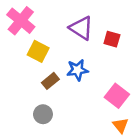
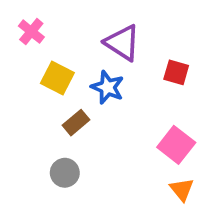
pink cross: (21, 21) -> (31, 32), size x0.6
red square: (112, 39) -> (176, 72), moved
blue star: (77, 70) -> (108, 87), moved, turned 30

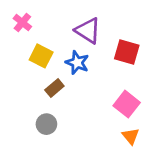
red square: (176, 72) -> (127, 52), size x1.4

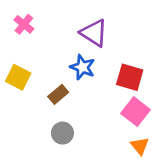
red square: (127, 52) -> (130, 77), moved
yellow square: (41, 56) -> (18, 77), moved
gray circle: (46, 124) -> (62, 133), moved

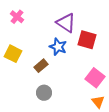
red square: (130, 77) -> (87, 40), moved

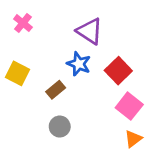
red square: (87, 40) -> (118, 71), moved, turned 30
orange triangle: (98, 102) -> (133, 139), turned 32

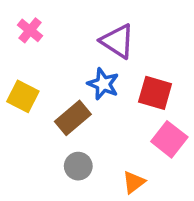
red square: (118, 71) -> (155, 93), turned -30
brown rectangle: (56, 90) -> (73, 118), size x1.4
orange triangle: (133, 139) -> (134, 182), moved

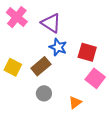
pink cross: (30, 30) -> (17, 17), size x1.5
purple triangle: (118, 41) -> (51, 23), moved
yellow square: (23, 96) -> (13, 67), moved

